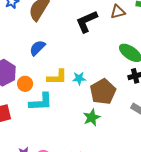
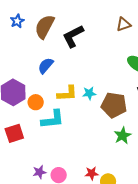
black L-shape: (87, 21) -> (73, 36), moved
brown pentagon: (103, 92) -> (114, 105), turned -30
green star: (92, 117) -> (123, 136), moved

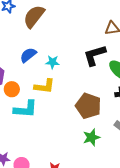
black L-shape: (73, 36) -> (95, 55), moved
cyan star: (89, 93) -> (52, 62), moved

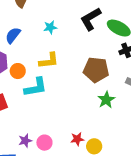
blue semicircle: (28, 55) -> (13, 35), moved
cyan star: (52, 62) -> (50, 27), moved

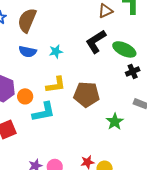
blue semicircle: (13, 35) -> (28, 52), moved, turned -114
brown pentagon: (96, 70) -> (87, 94), moved

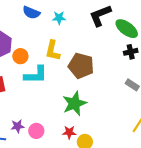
yellow L-shape: (56, 85) -> (53, 51), turned 100
green star: (115, 122) -> (74, 103), moved, size x1.4

